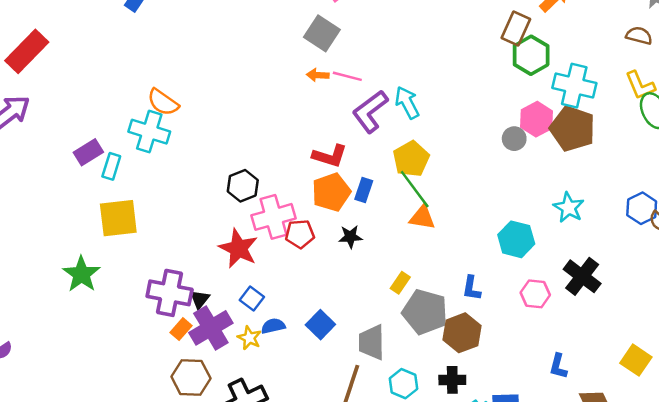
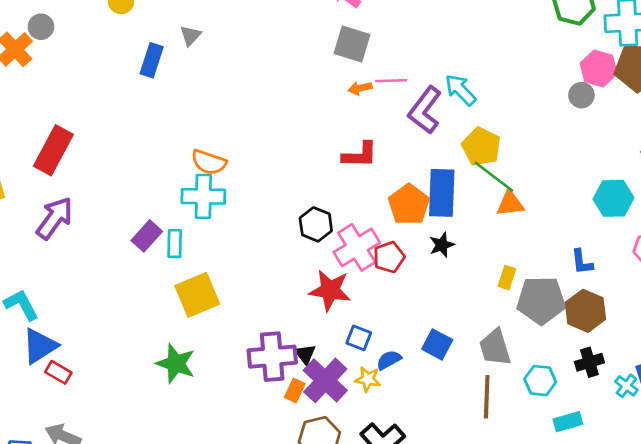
red L-shape: (330, 156) -> (360, 155), moved
blue rectangle: (364, 190) -> (442, 193), size x1.8

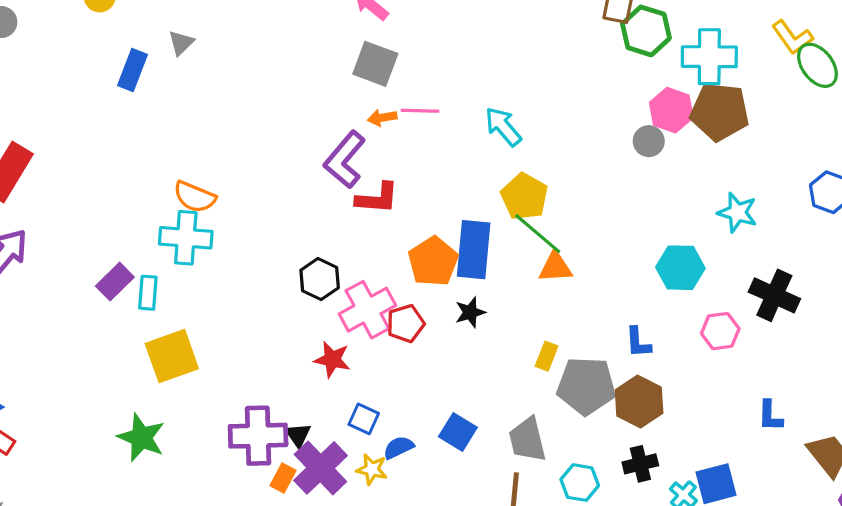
purple L-shape: (425, 110) -> (345, 160), moved
red star: (330, 290) -> (332, 360), size x0.7

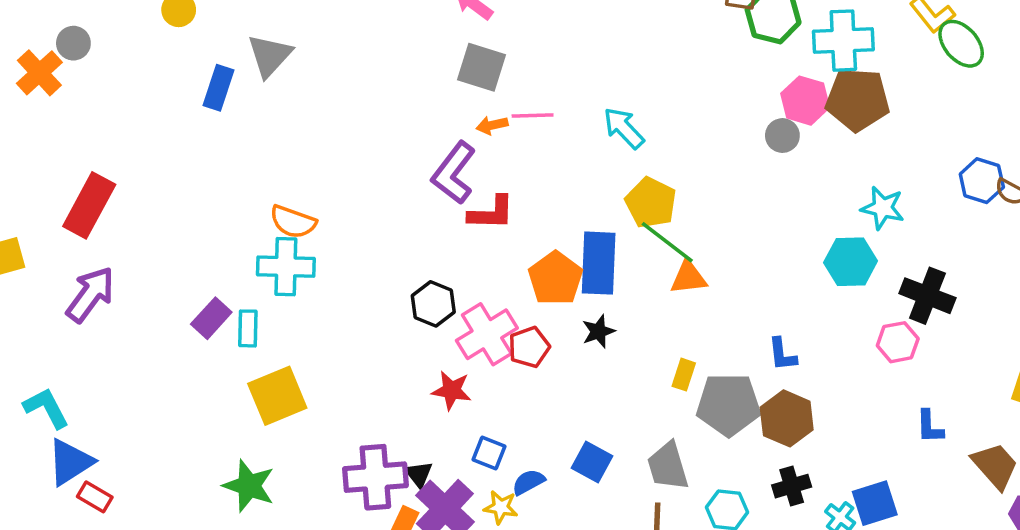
gray triangle: (181, 43) -> (270, 56), size x1.6
cyan hexagon: (680, 268) -> (851, 262), moved
pink hexagon: (720, 331) -> (898, 342), moved

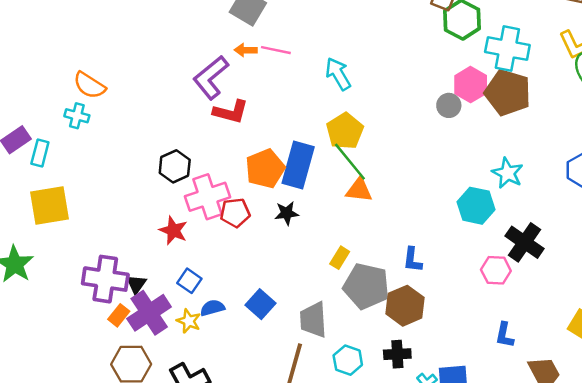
cyan cross: (286, 267) -> (77, 116), size x0.6

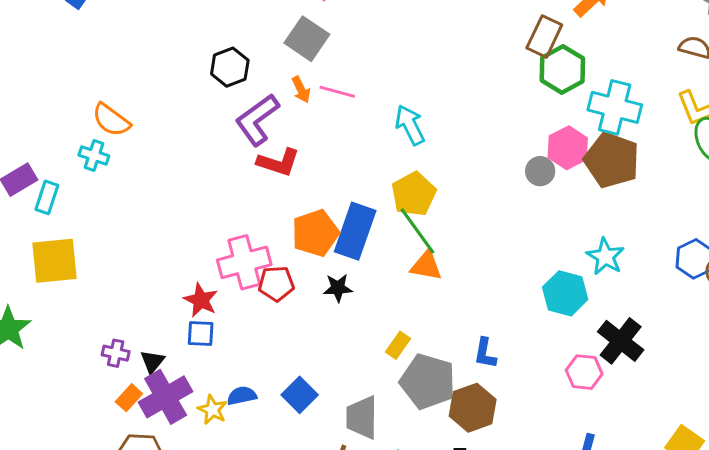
orange arrow: (246, 50) -> (301, 90), turned -120
black hexagon: (175, 166) -> (230, 67), moved
purple cross: (105, 279) -> (116, 353), size x0.5
blue square: (189, 281) -> (201, 334), moved, turned -35

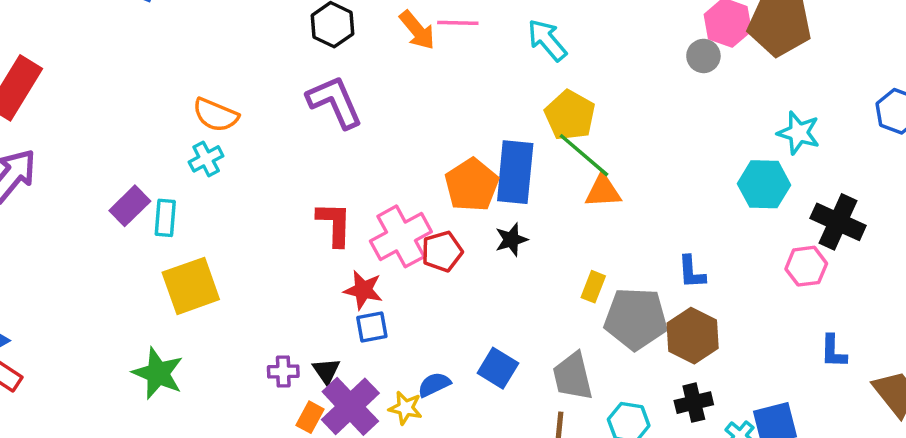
orange arrow: (301, 90) -> (417, 30), size x1.4
purple L-shape: (257, 120) -> (335, 102), moved, turned 116
cyan cross: (94, 155) -> (206, 159), turned -32
red L-shape: (278, 162) -> (334, 224), moved, turned -93

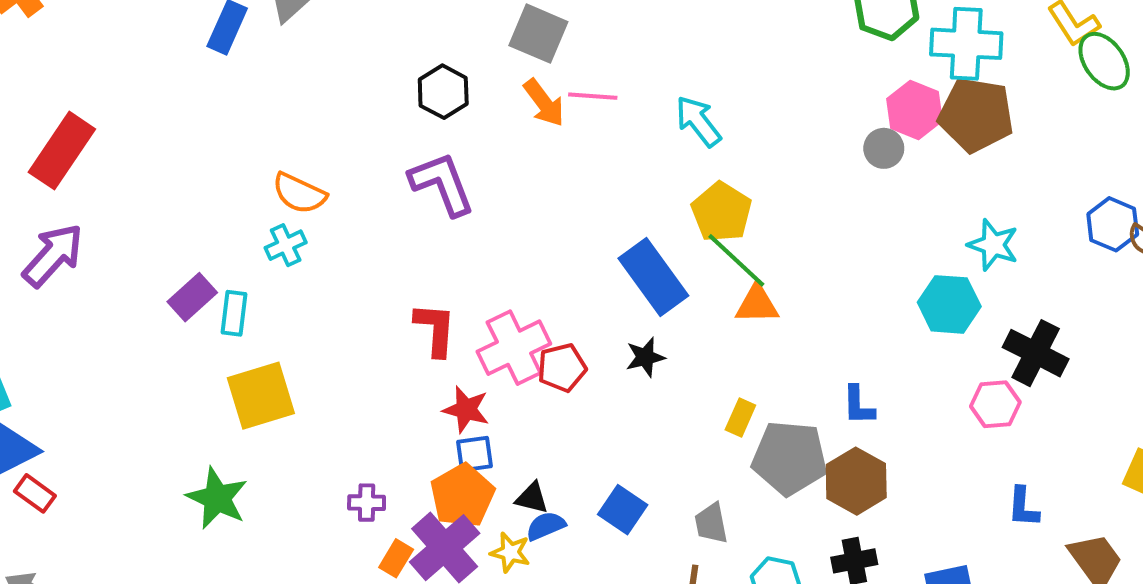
blue rectangle: (515, 172) -> (653, 277), turned -44
orange pentagon: (472, 185) -> (462, 496), moved
black triangle: (326, 371) -> (532, 498), moved, turned -44
gray trapezoid: (573, 376) -> (711, 523), size x0.7

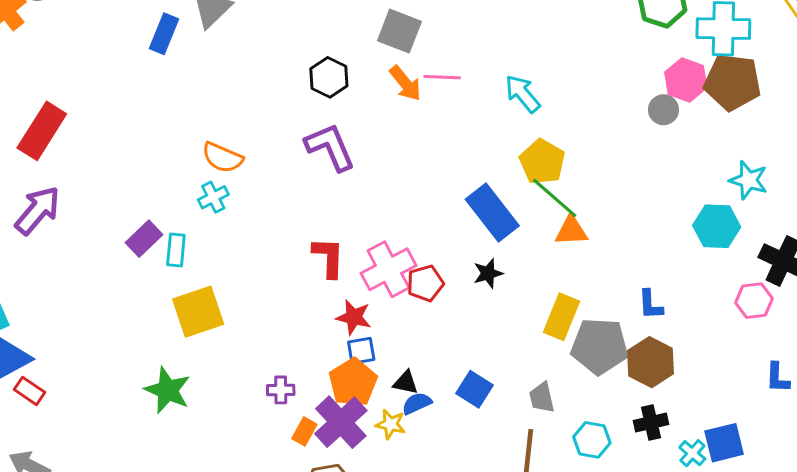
yellow rectangle: (740, 418) -> (561, 317), size x1.6

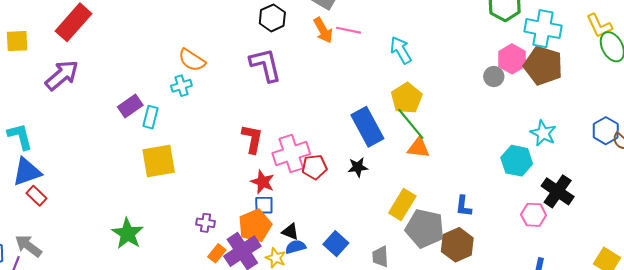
green star: (168, 390) -> (128, 234), moved

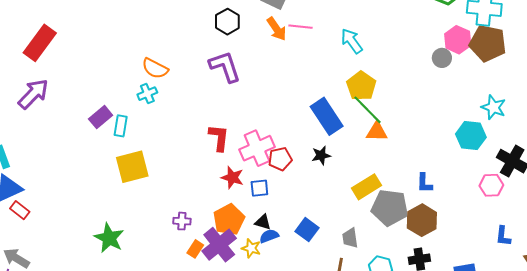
blue square: (264, 205) -> (259, 188), moved
yellow rectangle: (402, 205) -> (366, 187), turned 32

